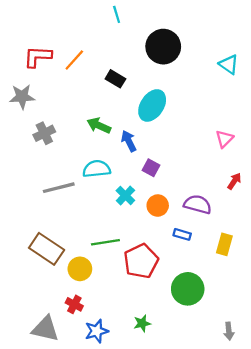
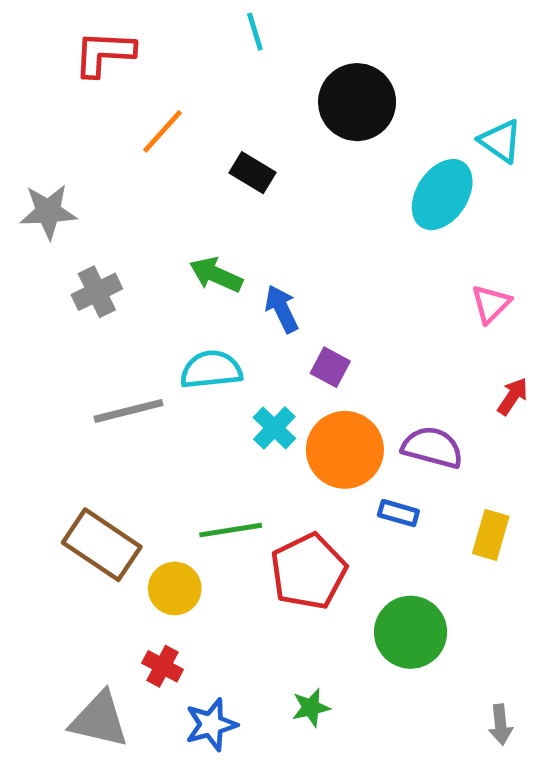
red L-shape: (38, 57) -> (104, 53), moved
cyan ellipse: (152, 105) -> (442, 195), moved
orange circle: (158, 206) -> (345, 450), size x1.6

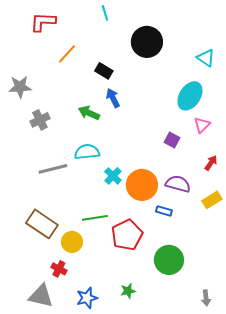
cyan ellipse: (442, 195) -> (190, 96), moved
blue arrow: (282, 309) -> (113, 98), moved
purple square: (330, 367) -> (172, 140), moved
yellow rectangle: (491, 535) -> (212, 200), moved, turned 42
red cross: (163, 666) -> (59, 269), moved

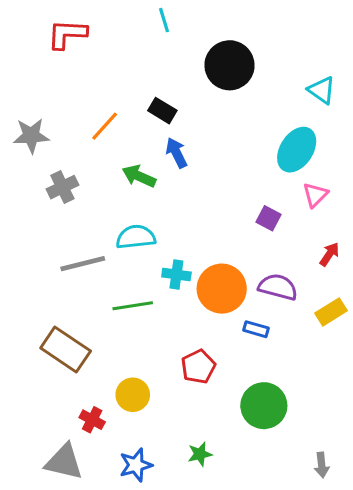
orange line: (67, 54) -> (105, 126), moved
cyan cross: (113, 176) -> (176, 275), turned -36
green line: (95, 218) -> (133, 306), moved
red pentagon: (127, 235) -> (198, 367), size x0.7
yellow circle: (72, 242) -> (133, 395), moved

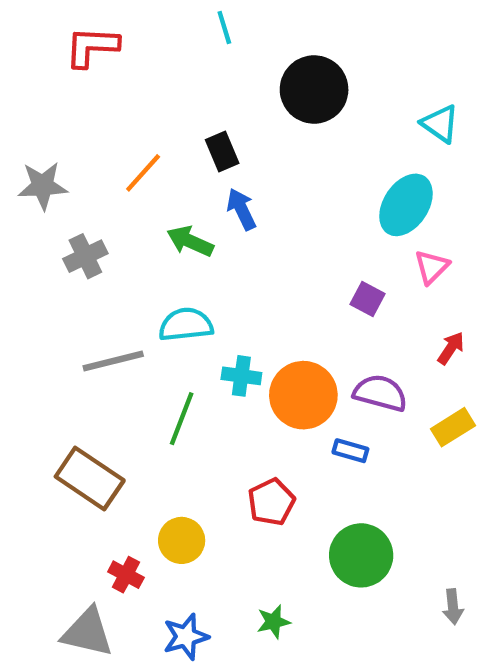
black rectangle: (162, 111) -> (222, 151), turned 36
green line: (133, 306) -> (182, 419), turned -60
gray arrow: (322, 465) -> (453, 607), moved

